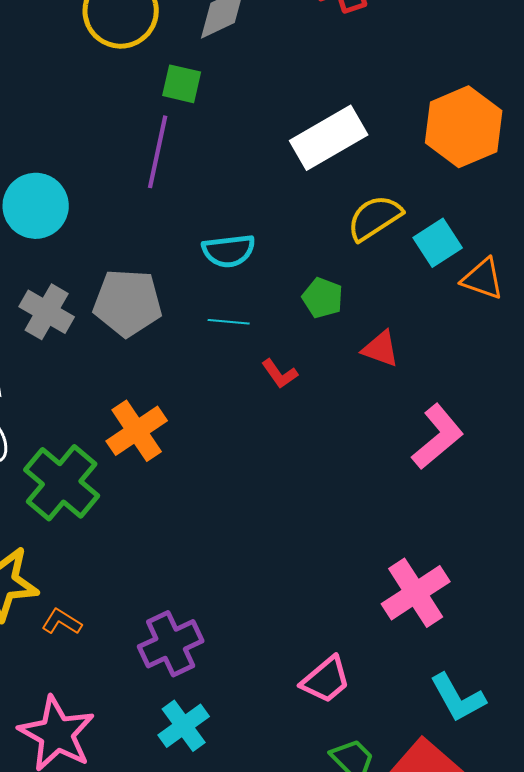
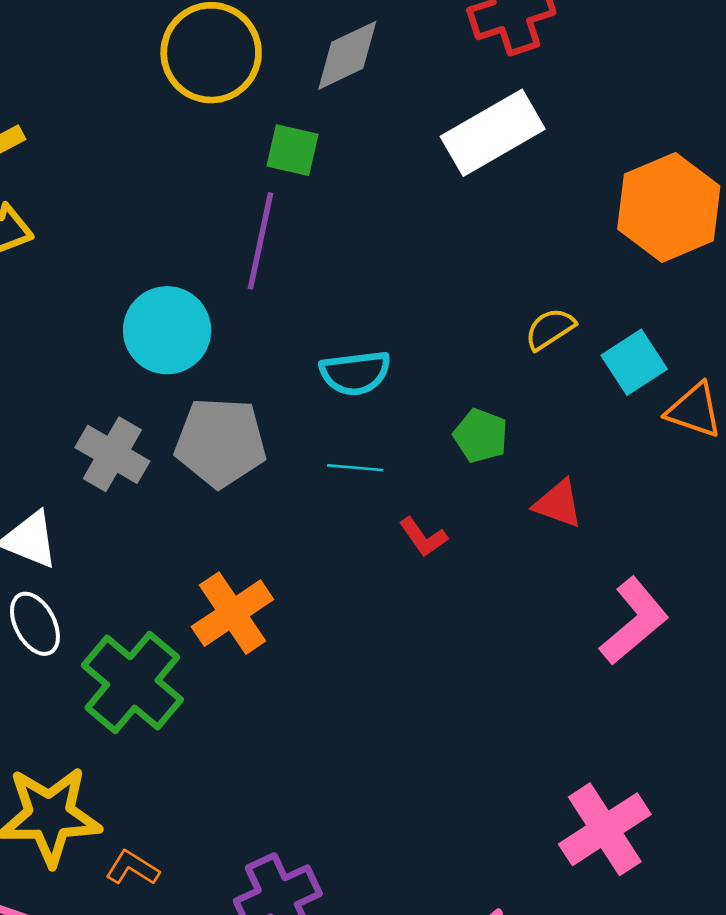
white rectangle: (329, 138) -> (493, 133), moved
cyan circle: (36, 206) -> (167, 330), moved
yellow semicircle: (375, 218) -> (550, 329), size x0.7

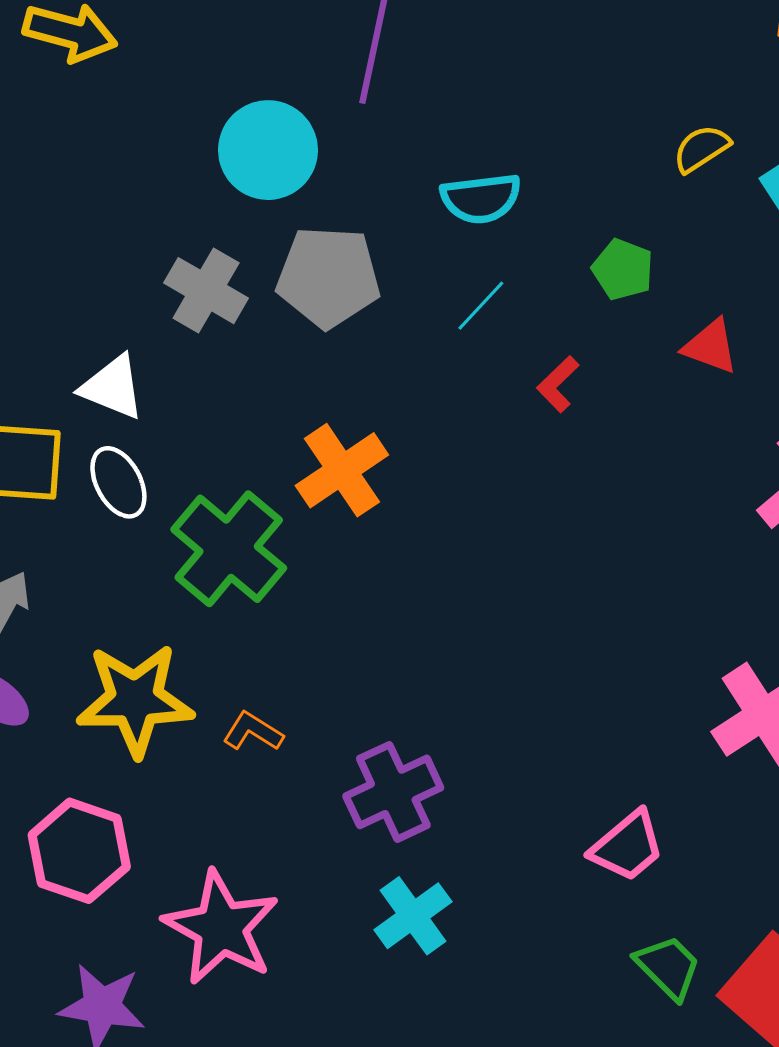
cyan line: (355, 468) -> (481, 306), turned -52
red L-shape: (423, 537) -> (558, 384), turned 81
orange L-shape: (132, 868) -> (253, 731), moved

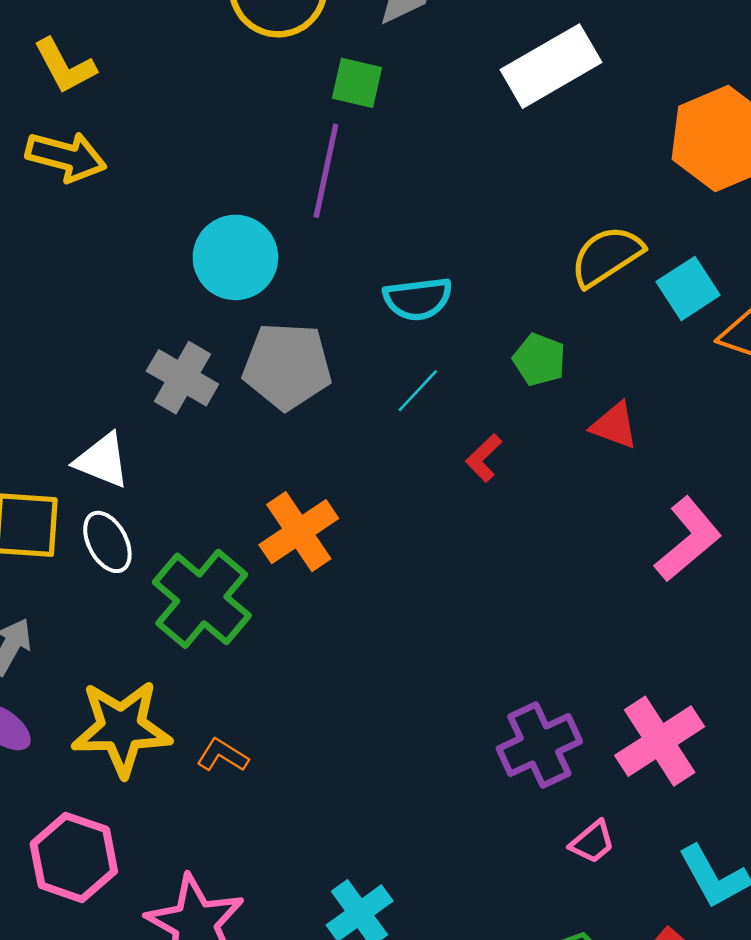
yellow semicircle: (701, 149) -> (607, 256), size x1.5
purple cross: (393, 792) -> (539, 745), moved
pink trapezoid: (627, 846) -> (592, 842), moved, size x0.7

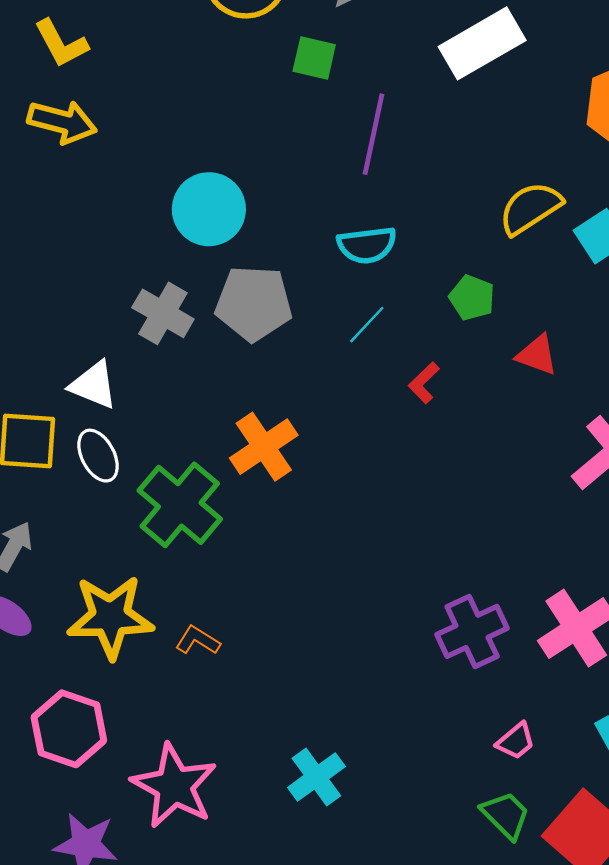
purple line: (326, 171) -> (374, 134), moved
pink trapezoid: (592, 842) -> (516, 741), moved

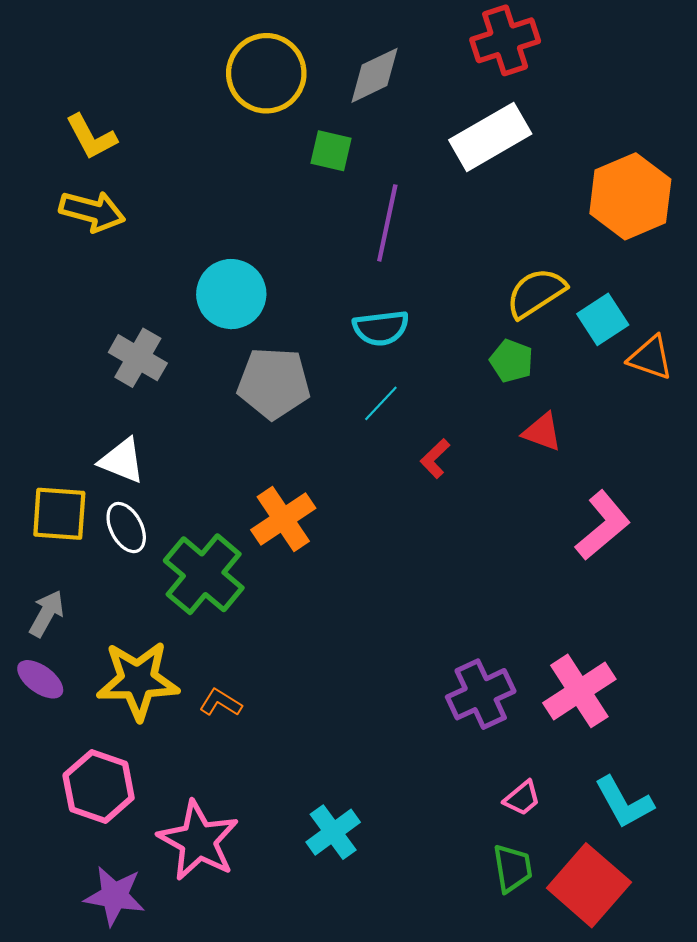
green pentagon: (472, 298) -> (511, 361), moved
gray cross: (163, 313) -> (138, 358), moved
green trapezoid: (506, 815) -> (513, 868), turned 36

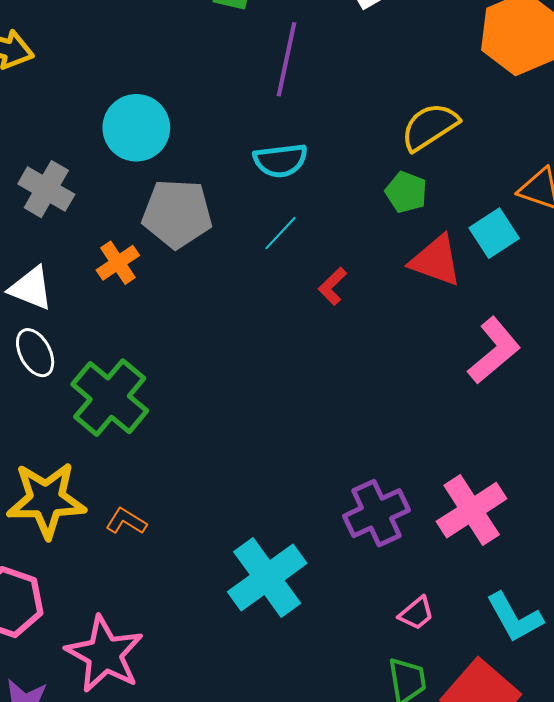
cyan square: (603, 319) -> (494, 233), moved
red triangle: (542, 432) -> (436, 261), size x1.4
orange cross: (283, 519) -> (118, 263), moved, size x0.7
cyan cross: (333, 832) -> (267, 578), moved, size x1.5

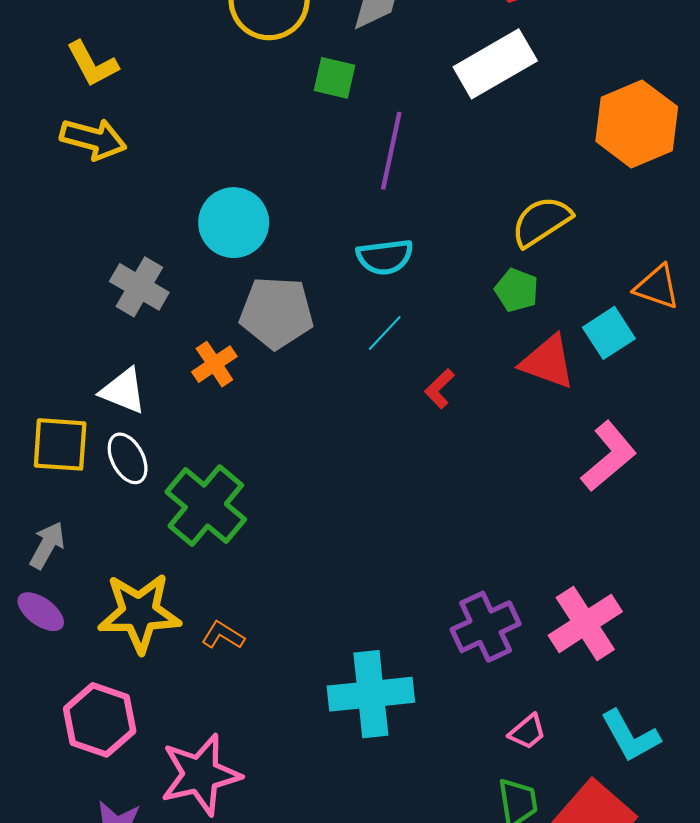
cyan cross: (267, 578) -> (371, 694), turned 30
pink star: (105, 654) -> (200, 775), turned 30

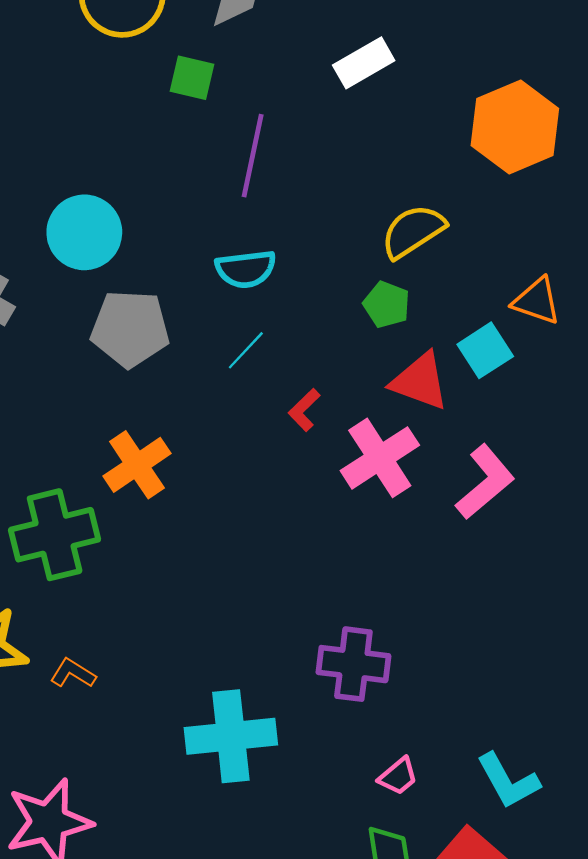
white rectangle: (495, 64) -> (364, 63), size x0.7
orange cross: (214, 364) -> (137, 465), moved, size x1.4
green cross: (206, 506) -> (55, 535), turned 36
pink cross: (585, 623) -> (380, 458), moved
purple cross: (486, 627) -> (353, 664), turned 32

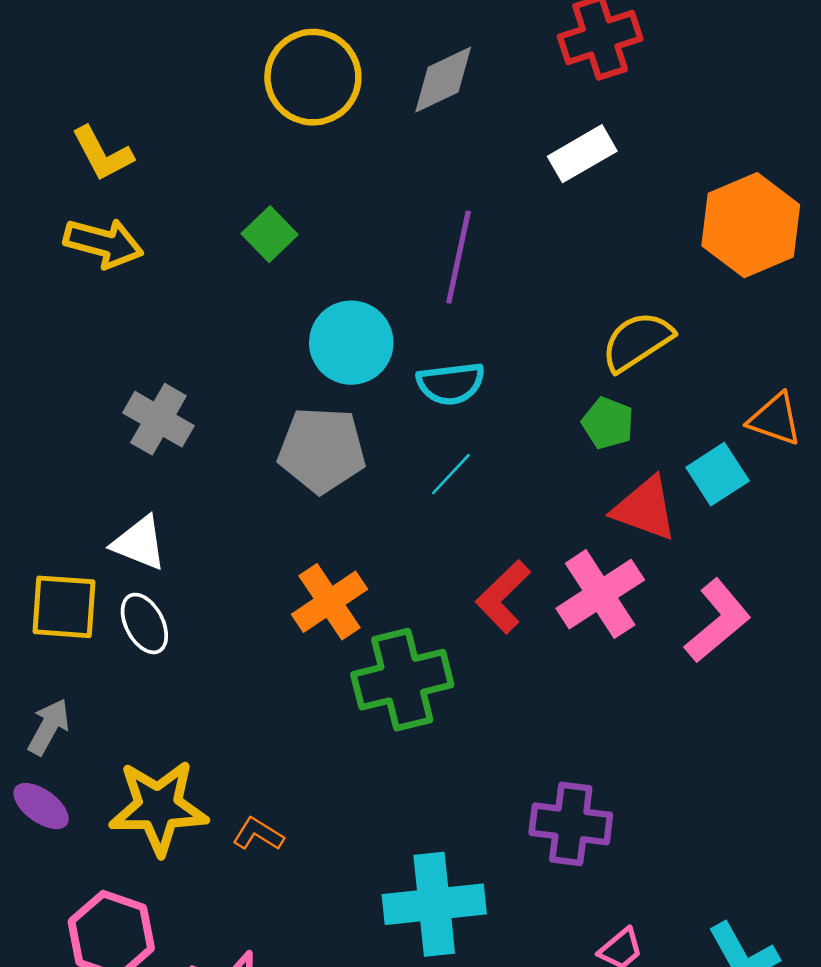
green square: (192, 78) -> (270, 234), moved, turned 33
cyan circle: (84, 232) -> (351, 343), moved
red L-shape: (304, 410) -> (503, 597), moved, size x1.5
green cross: (55, 535) -> (402, 680), moved

